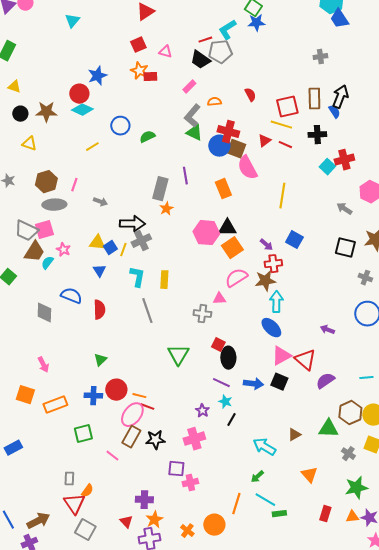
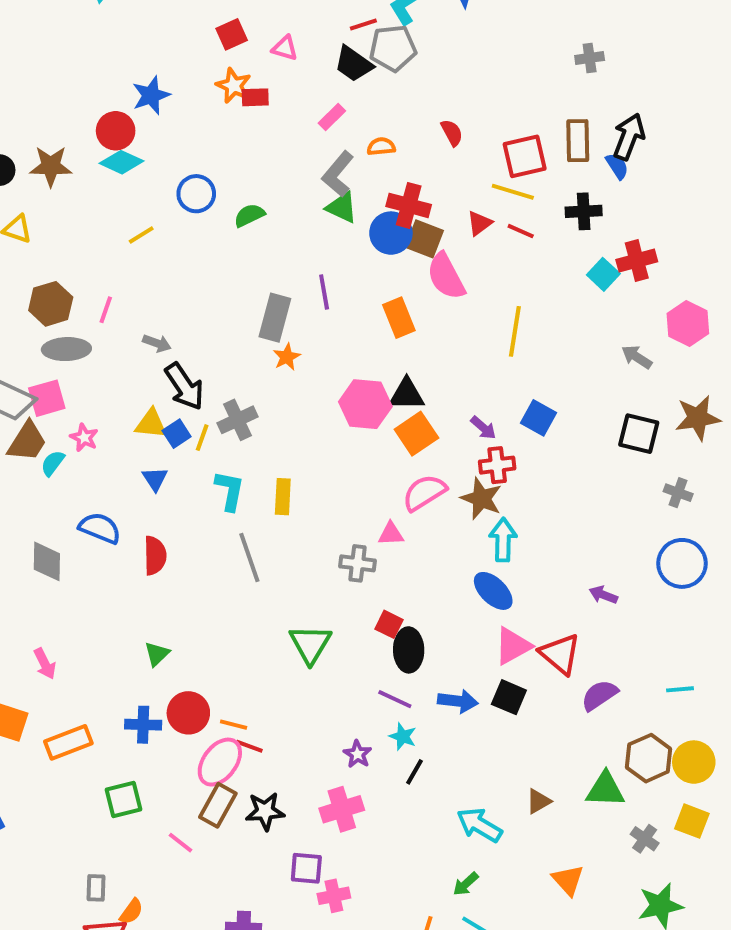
black arrow: (132, 224) -> (184, 386), moved, turned 55
brown star: (265, 281) -> (481, 499), turned 30

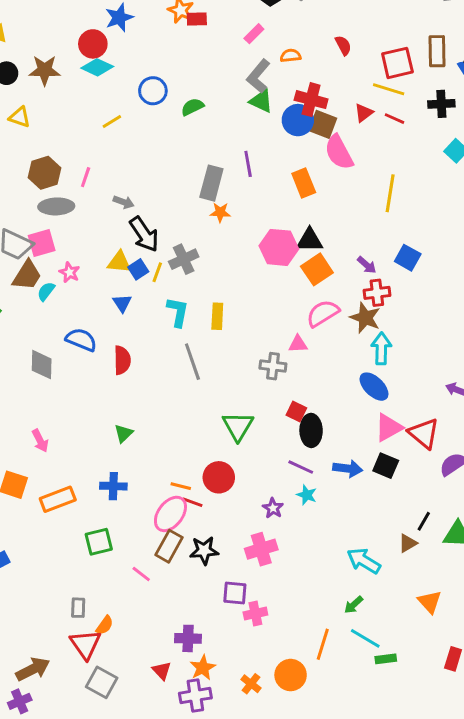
orange star: (287, 357) -> (220, 212), turned 30
red circle: (188, 713) -> (219, 477), moved
black line: (415, 772) -> (424, 521), moved

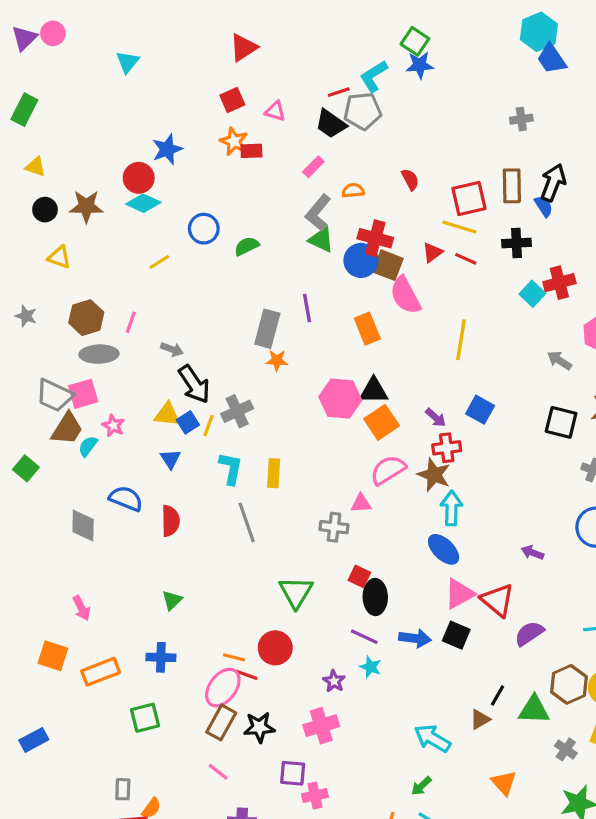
pink line: (141, 574) -> (218, 772), moved

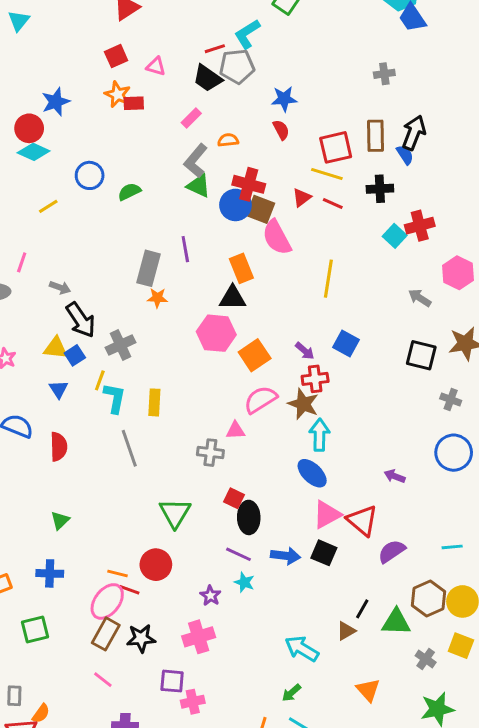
blue star: (420, 65) -> (284, 99), moved
black triangle: (374, 391) -> (233, 298), moved
yellow line: (209, 426) -> (100, 380), moved

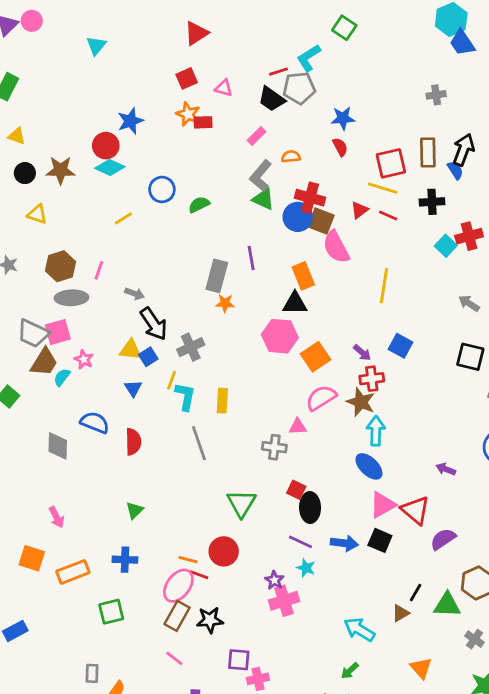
pink cross: (199, 637) -> (284, 601), moved

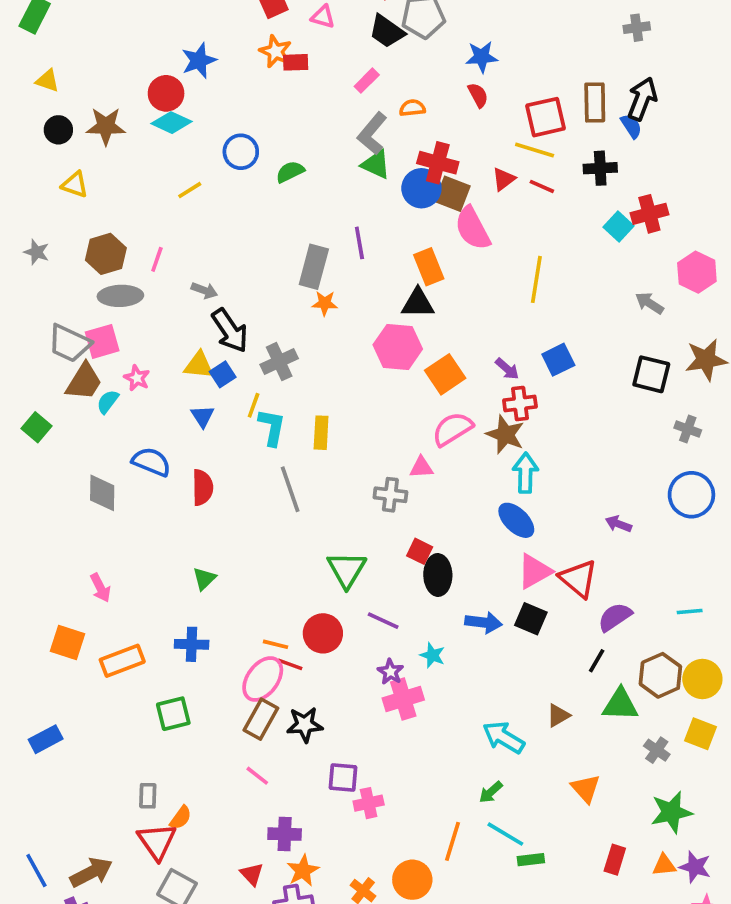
gray cross: (436, 95) -> (637, 28), moved
blue square: (400, 346) -> (558, 360), turned 35
purple line: (300, 542) -> (383, 621), moved
black line: (416, 593) -> (597, 661), moved

